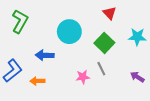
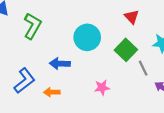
gray line: (101, 69) -> (143, 68), moved

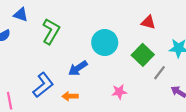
red triangle: (132, 17) -> (148, 22), turned -32
blue arrow: (60, 64) -> (78, 68), turned -36
gray line: (143, 68) -> (160, 73), turned 64

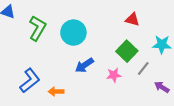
cyan circle: (105, 43) -> (73, 33), moved
blue arrow: (78, 68) -> (84, 65), moved
pink star: (119, 92) -> (114, 75), moved

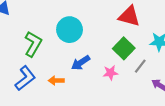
red triangle: (132, 19) -> (129, 16), size x1.5
green L-shape: (37, 28) -> (33, 44), moved
orange arrow: (56, 91) -> (56, 80), moved

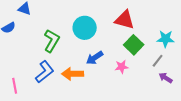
red triangle: (129, 16) -> (125, 20), moved
gray line: (140, 66) -> (158, 61), moved
orange arrow: (56, 80) -> (73, 74), size x1.5

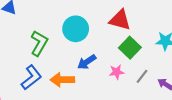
gray line: (158, 61) -> (142, 76), moved

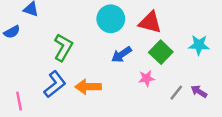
cyan circle: (76, 29) -> (111, 19), moved
blue arrow: (87, 62) -> (121, 55), moved
gray line: (142, 76) -> (176, 93), moved

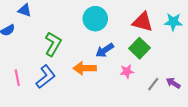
red triangle: (150, 22) -> (143, 22), moved
cyan star: (199, 45) -> (173, 22), moved
orange arrow: (88, 87) -> (85, 68), moved
pink line: (19, 101) -> (17, 78), moved

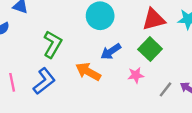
red triangle: (143, 22) -> (154, 19), turned -30
orange arrow: (85, 68) -> (88, 72), turned 30

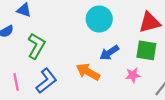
green L-shape: (53, 44) -> (36, 46), moved
green square: (150, 49) -> (146, 50), turned -35

